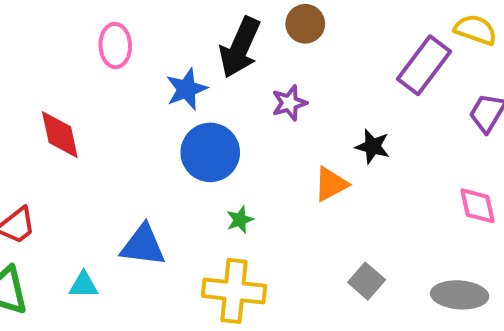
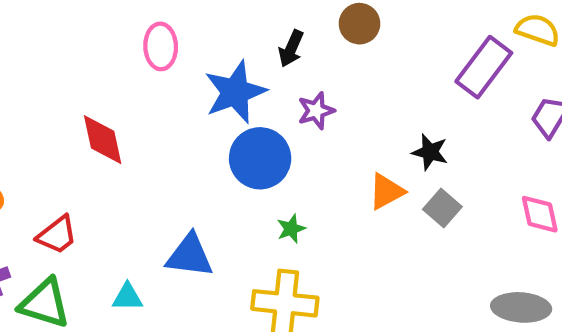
black arrow: (240, 48) -> (291, 49), size x0.6
blue star: (186, 89) -> (235, 92), size x1.4
purple star: (289, 103) -> (316, 111), moved
gray square: (367, 281) -> (442, 208), moved

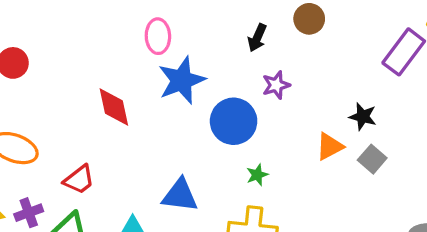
blue star: (235, 92) -> (182, 80), moved

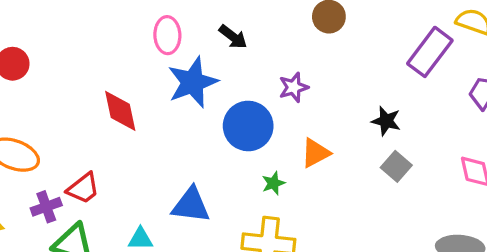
black arrow: (257, 38) -> (233, 37), moved, turned -76
orange triangle: (330, 146) -> (315, 153), moved
purple cross: (29, 213) -> (46, 207), moved

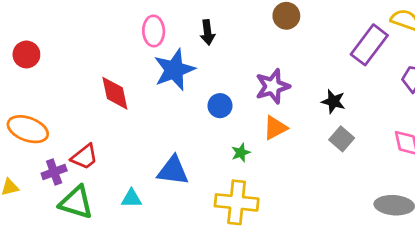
black arrow: (233, 37) -> (208, 32), turned 45
purple star: (294, 87) -> (273, 86), moved, size x1.4
blue circle: (248, 126) -> (220, 106), size x0.6

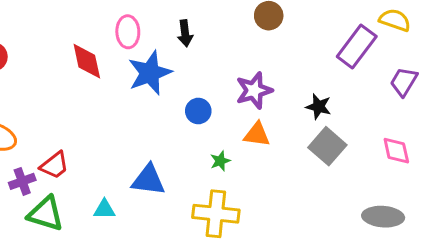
red diamond: (115, 93) -> (87, 61), moved
orange triangle: (275, 128) -> (257, 134), turned 36
gray square: (342, 139) -> (327, 146), size x1.4

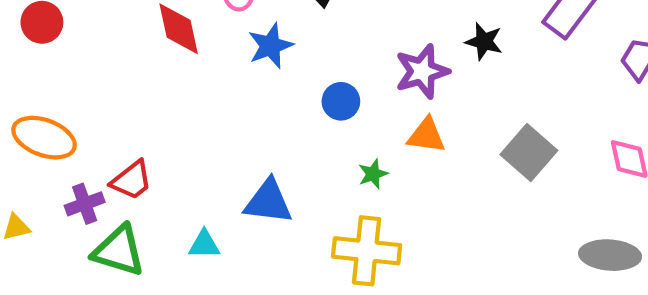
blue star: (150, 73) -> (270, 46), size x0.7
black star: (319, 107) -> (484, 42), moved

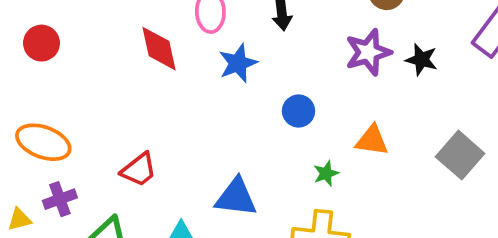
purple star: (422, 71) -> (368, 52), moved
red trapezoid: (132, 180) -> (139, 170), moved
purple cross: (85, 204) -> (60, 199), moved

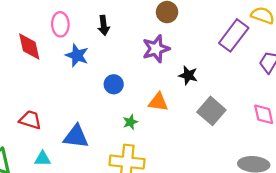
black star: (422, 60) -> (188, 75), moved
blue star: (238, 63) -> (77, 55), turned -30
red trapezoid: (139, 170) -> (30, 120), moved, turned -125

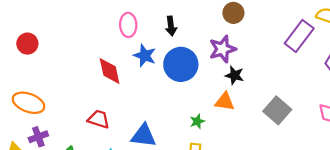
red diamond: (29, 47) -> (110, 71), moved
black star: (188, 75) -> (235, 75), moved
blue circle: (114, 84) -> (181, 64), moved, size x1.8

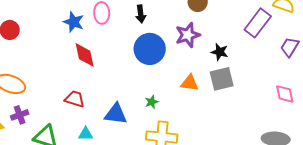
blue star: (145, 56) -> (74, 22), moved
black star: (235, 75) -> (220, 52), moved
gray square: (277, 110) -> (222, 79), moved, turned 35
green star: (197, 121) -> (152, 102), moved

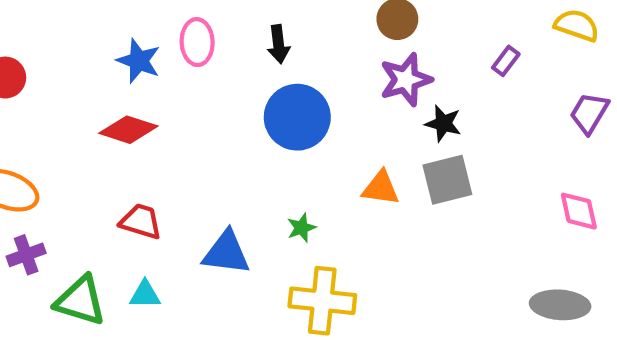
purple rectangle: (258, 23) -> (506, 61), moved, size x0.5
purple star: (188, 35) -> (406, 80), moved
red diamond: (85, 55) -> (128, 130), moved, turned -60
cyan triangle: (86, 134) -> (145, 294), moved

